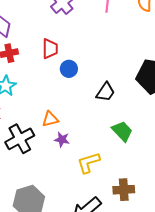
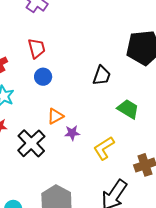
blue circle: (69, 69) -> (43, 77), moved

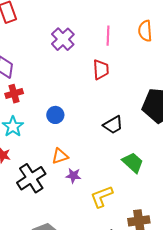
red trapezoid: (37, 48) -> (101, 69), moved
black trapezoid: (102, 76) -> (113, 125), turned 30

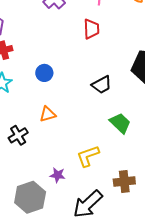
purple star: (73, 176) -> (58, 175), moved
black cross: (31, 178) -> (18, 135), size x0.7

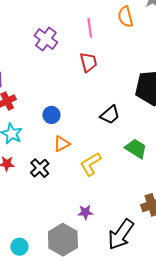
orange triangle: (48, 114) -> (62, 144), moved
black cross: (18, 135) -> (40, 168), moved
yellow L-shape: (88, 156) -> (91, 164), moved

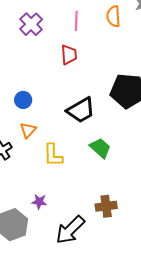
black trapezoid: (110, 115) -> (81, 110), size x1.4
orange triangle: (62, 144) -> (28, 130), turned -30
yellow L-shape: (91, 164) -> (53, 155), turned -70

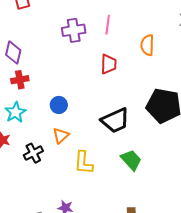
orange semicircle: (113, 16) -> (147, 45), moved
pink line: (76, 21) -> (108, 25), moved
purple cross: (31, 24) -> (74, 30), turned 30

